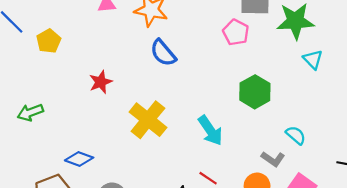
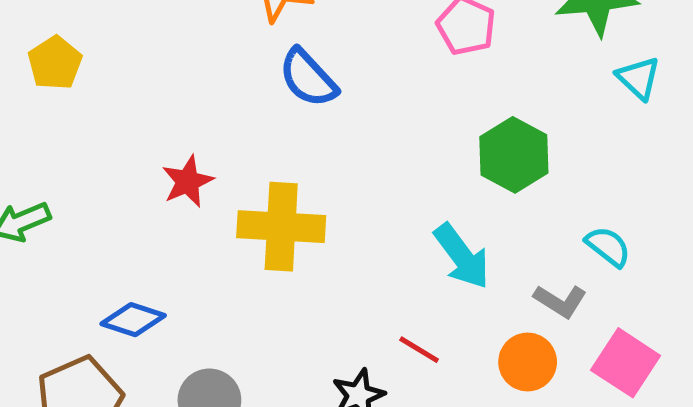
red star: (101, 82) -> (188, 181), moved
yellow cross: (148, 120) -> (281, 227), turned -33
cyan arrow: (210, 130) -> (462, 256), moved

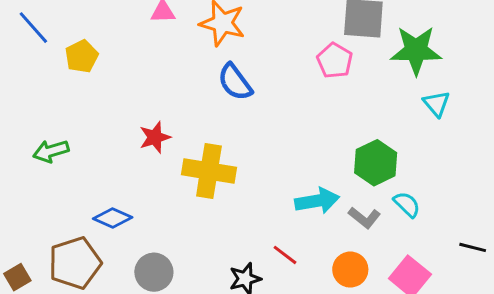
green hexagon: (514, 155) -> (376, 163), moved
cyan arrow: (462, 256) -> (317, 201), turned -69
gray L-shape: (560, 301) -> (364, 218), moved

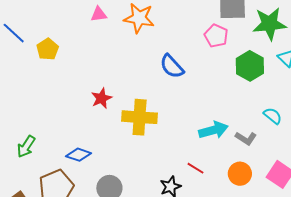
blue semicircle: (235, 82) -> (172, 66), moved
green arrow: (51, 151) -> (26, 147), moved, turned -35
green hexagon: (376, 163) -> (250, 66), moved
cyan semicircle: (407, 204) -> (273, 116), moved

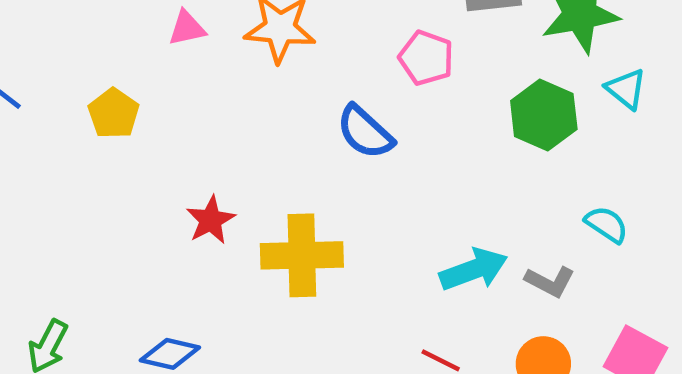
pink pentagon: (216, 36) -> (426, 58), moved
yellow pentagon: (48, 49) -> (113, 113), moved

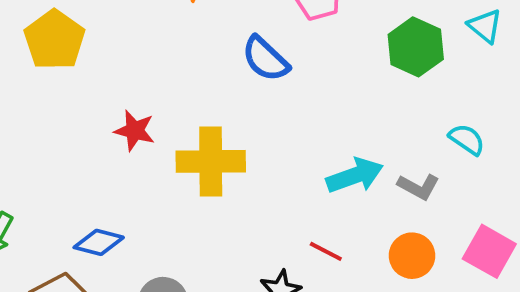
yellow pentagon: (113, 113) -> (55, 40), size x1.4
red star: (211, 220) -> (135, 131), turned -30

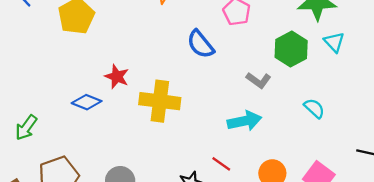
gray L-shape: (419, 187) -> (259, 80), moved
blue diamond: (99, 242) -> (87, 102), moved

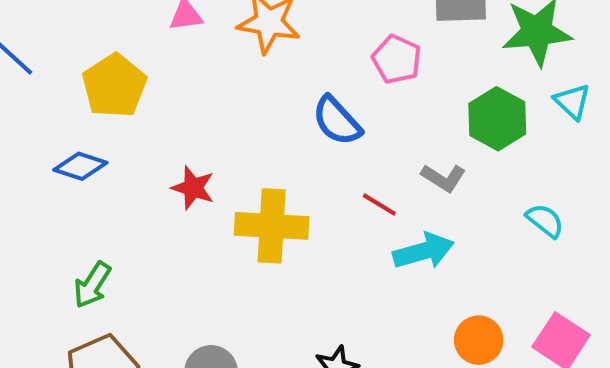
blue diamond: (87, 102) -> (80, 166), moved
green arrow: (26, 128) -> (92, 285), moved
red line: (221, 164) -> (379, 205), moved

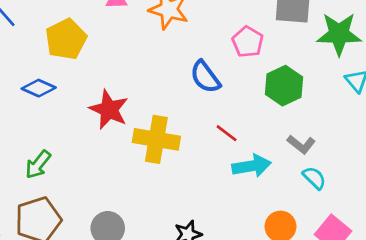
green hexagon: (497, 119) -> (284, 86), moved
gray L-shape: (443, 178) -> (301, 144), moved
red star: (193, 188) -> (109, 110), size x1.4
cyan semicircle: (545, 221) -> (314, 178), moved

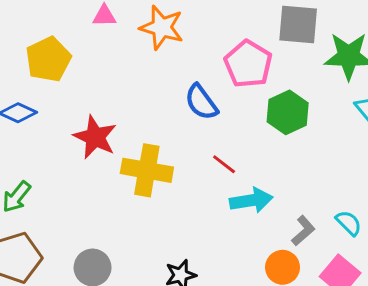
pink pentagon: (248, 42) -> (248, 64), size x1.4
gray L-shape: (301, 144) -> (303, 231), moved, turned -80
cyan semicircle: (314, 178) -> (349, 223), moved

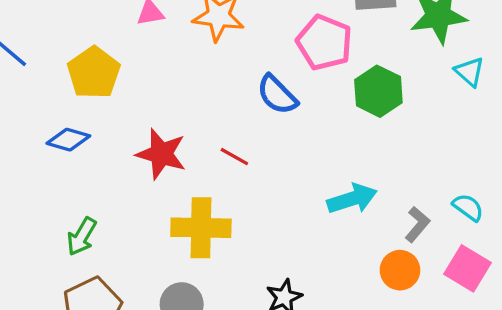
red line: (224, 164) -> (234, 157), moved
yellow cross: (147, 170) -> (201, 228), moved

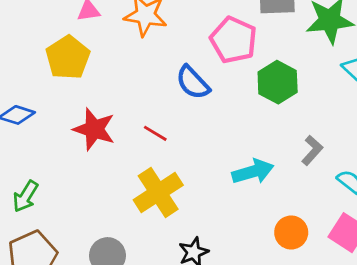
yellow pentagon: (94, 73) -> (68, 57), moved
gray L-shape: (417, 224) -> (312, 150), moved
yellow cross: (201, 228) -> (158, 193), moved, turned -36

